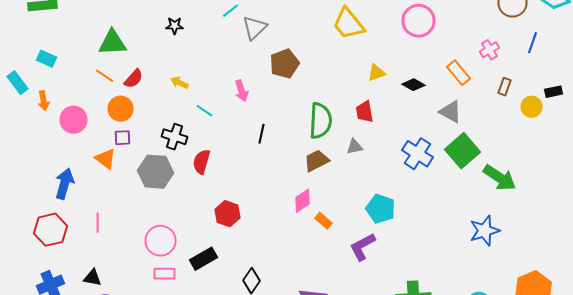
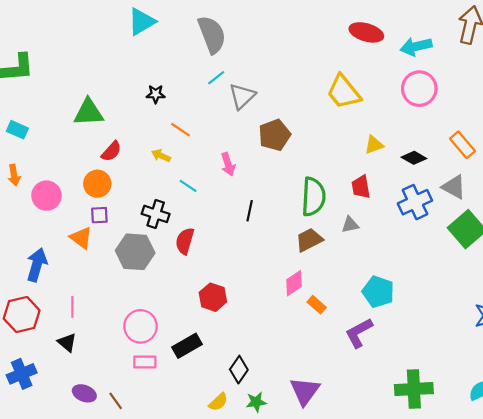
orange line: (104, 76) -> (180, 130), moved
blue cross: (418, 154) -> (415, 202), moved, turned 32
black triangle: (92, 278) -> (67, 343), moved, turned 30

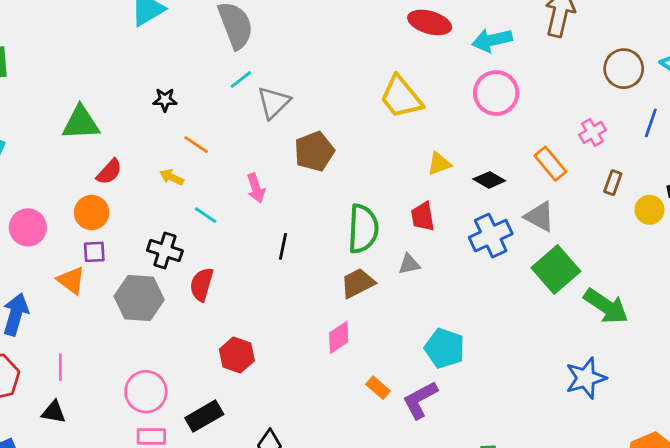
orange rectangle: (317, 305) -> (378, 388), moved
black triangle: (67, 343) -> (54, 412), turned -30

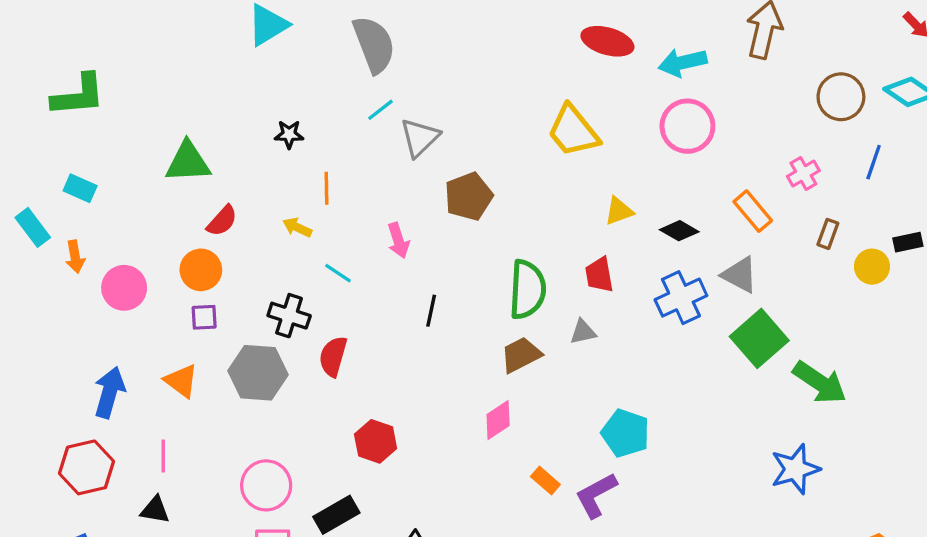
orange line: (196, 145) -> (327, 188), turned 55
orange triangle: (71, 280) -> (181, 381), moved

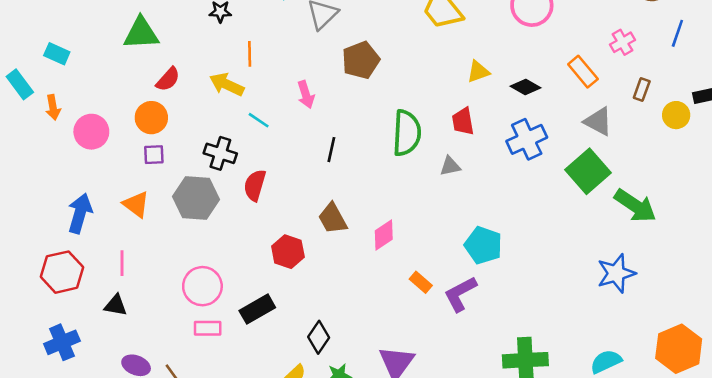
yellow arrow: (297, 227) -> (227, 84), size x1.5
gray triangle: (740, 275) -> (598, 121), moved
brown trapezoid: (521, 355) -> (333, 218), moved, turned -92

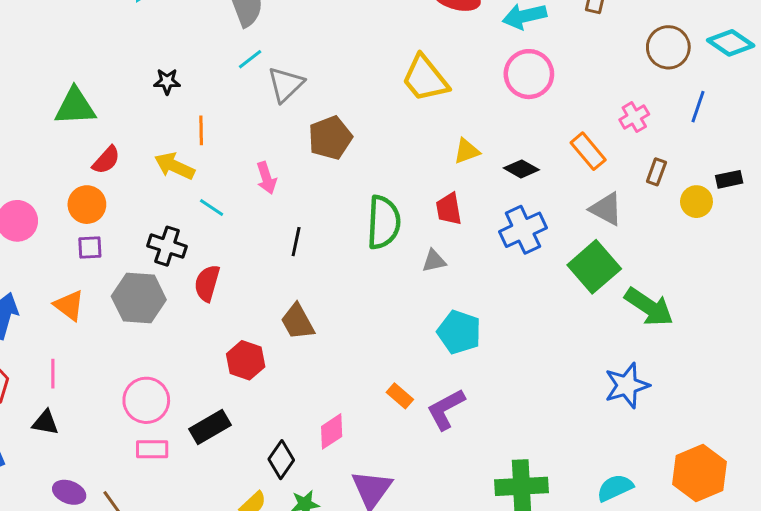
pink diamond: (384, 235) -> (332, 431), moved
cyan pentagon: (483, 245) -> (459, 332), moved

